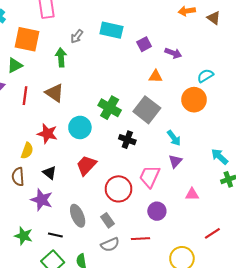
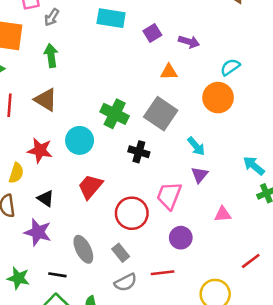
gray arrow: (77, 36) -> (52, 17), moved

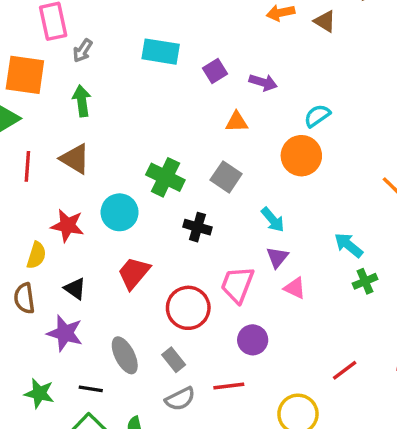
gray square: (161, 114) -> (226, 177), size x0.7
pink triangle: (223, 214) -> (295, 288), moved, turned 30

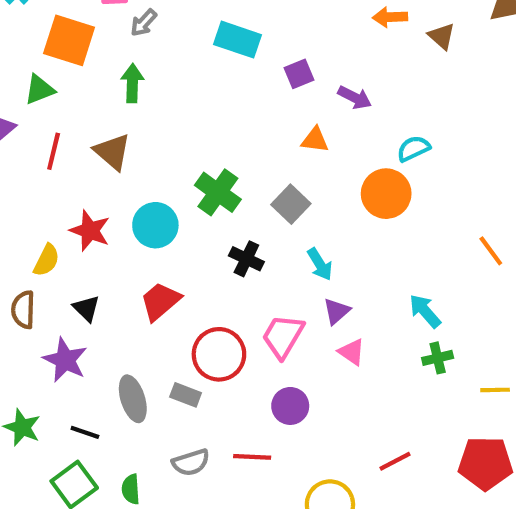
cyan arrow: (273, 220) -> (320, 264), moved
gray rectangle: (174, 360) -> (186, 395), moved, turned -40

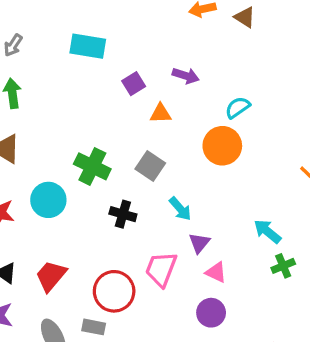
purple square: (299, 74) -> (134, 84), moved
red trapezoid: (160, 301) -> (51, 276), moved
purple circle: (290, 406) -> (211, 313), moved

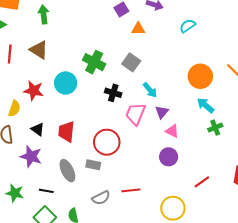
orange circle: (222, 146) -> (200, 76), moved
pink trapezoid: (161, 269) -> (135, 114), moved
red trapezoid: (51, 276) -> (66, 132), turned -35

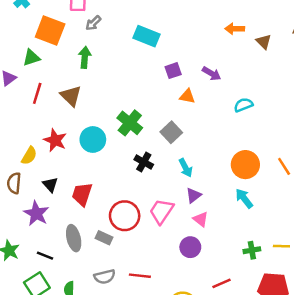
pink trapezoid: (135, 114) -> (161, 211), moved
green cross: (215, 128) -> (252, 250), moved

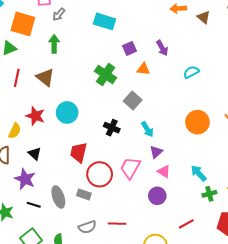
purple arrow: (212, 74) -> (162, 48), turned 35
green cross: (130, 123) -> (106, 74), moved
red trapezoid: (82, 194) -> (79, 152), moved
cyan arrow: (244, 198) -> (199, 173), moved
black line: (45, 256) -> (34, 205), moved

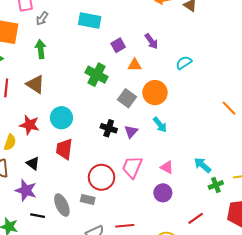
orange circle: (197, 122) -> (155, 93), moved
cyan arrow: (147, 129) -> (160, 125), moved
red trapezoid: (79, 152) -> (64, 149), moved
purple triangle: (156, 152) -> (131, 132), moved

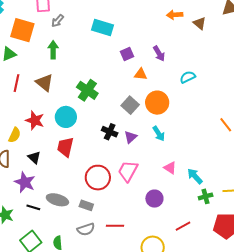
green cross: (97, 75) -> (87, 90), moved
pink triangle: (167, 167) -> (170, 168), moved
gray rectangle: (88, 200) -> (86, 205), moved
gray ellipse: (62, 205) -> (57, 200), turned -55

